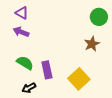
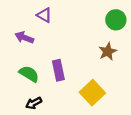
purple triangle: (22, 13) -> (44, 15), moved
purple rectangle: (47, 70) -> (58, 70), moved

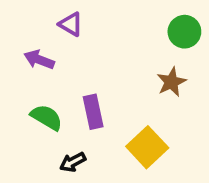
black arrow: (34, 103) -> (73, 162), moved

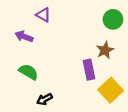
purple rectangle: (93, 112) -> (89, 70), moved
yellow square: (147, 147) -> (111, 90), moved

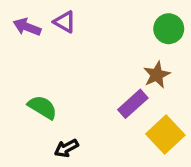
purple arrow: (24, 36) -> (27, 27), moved
purple rectangle: (89, 70) -> (133, 104), turned 60

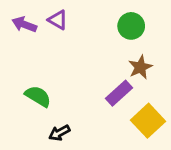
green circle: (169, 29) -> (131, 26), moved

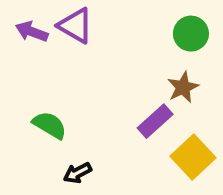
purple triangle: (58, 20) -> (75, 26), size x1.4
green circle: (131, 26) -> (191, 34), moved

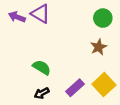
purple rectangle: (155, 121) -> (75, 88), moved
green semicircle: (50, 125) -> (42, 67), moved

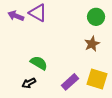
yellow square: (104, 85) -> (97, 79), turned -30
black arrow: (42, 93) -> (29, 83), moved

